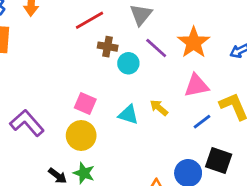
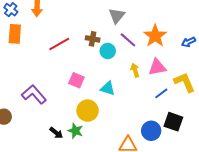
red line: (89, 20) -> (59, 44), moved
yellow arrow: (159, 108) -> (135, 70), moved, turned 32
yellow circle: (81, 136) -> (88, 111), moved

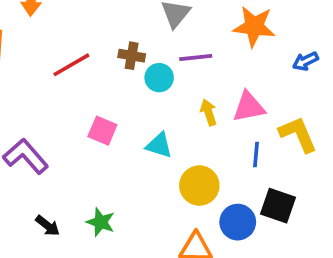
orange star: (155, 36) -> (254, 26), moved, turned -30
purple line: (128, 40) -> (196, 58), turned -48
blue line: (161, 93) -> (256, 154), turned -48
yellow circle: (88, 111) -> (199, 186), moved
black arrow: (56, 133) -> (48, 226), moved

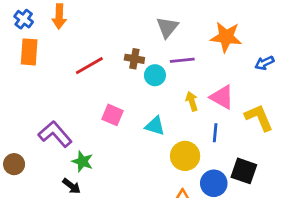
pink triangle: (249, 107) -> (222, 97), turned 40
blue line: (256, 154) -> (215, 133), moved
green star: (101, 222) -> (82, 161), moved

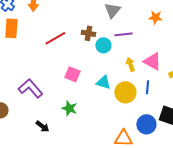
orange star: (226, 37) -> (155, 17), size x0.6
yellow circle: (185, 156) -> (125, 92), moved
green star: (82, 161) -> (69, 108), moved

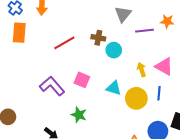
purple line: (123, 34) -> (145, 31), moved
purple L-shape: (30, 88) -> (52, 86), moved

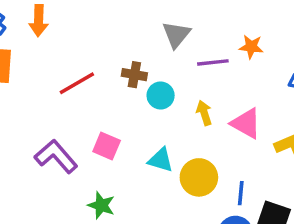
yellow arrow: (141, 70) -> (204, 113), moved
blue line: (159, 93) -> (241, 193), moved

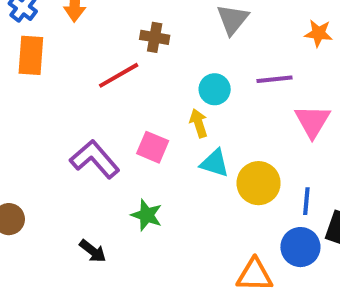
purple line: (213, 62) -> (274, 79), moved
brown cross: (134, 75) -> (155, 37), moved
yellow arrow: (204, 113) -> (199, 123), moved
pink triangle: (246, 123) -> (312, 121), turned 32

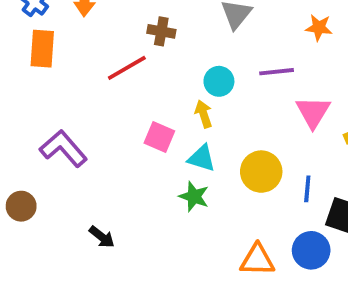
purple L-shape: (95, 159) -> (63, 149), moved
cyan triangle: (215, 163) -> (202, 158), moved
green star: (147, 215) -> (194, 197), moved
blue circle: (300, 247) -> (311, 250), moved

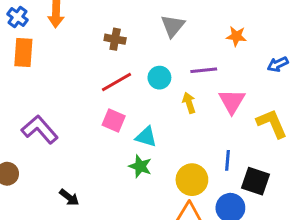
red line: (127, 68) -> (117, 82), moved
yellow arrow: (204, 114) -> (189, 103), moved
yellow circle: (261, 172) -> (192, 180), moved

